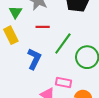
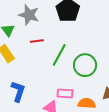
blue L-shape: (34, 59) -> (18, 91), moved

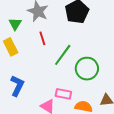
red line: (37, 41) -> (42, 38), turned 72

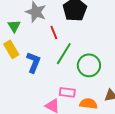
red line: (42, 38) -> (54, 32), moved
blue L-shape: (17, 86) -> (33, 62), moved

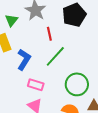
green circle: (89, 65) -> (77, 84), moved
pink rectangle: (67, 92) -> (36, 85), moved

